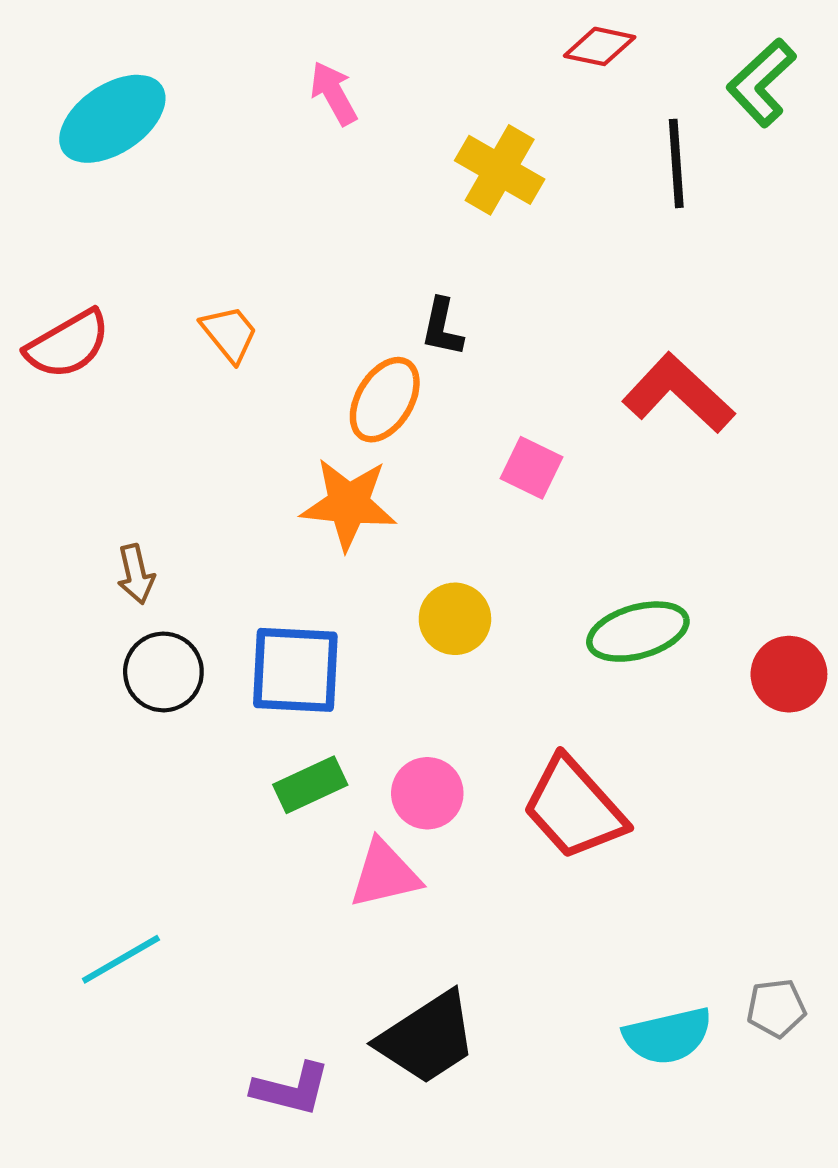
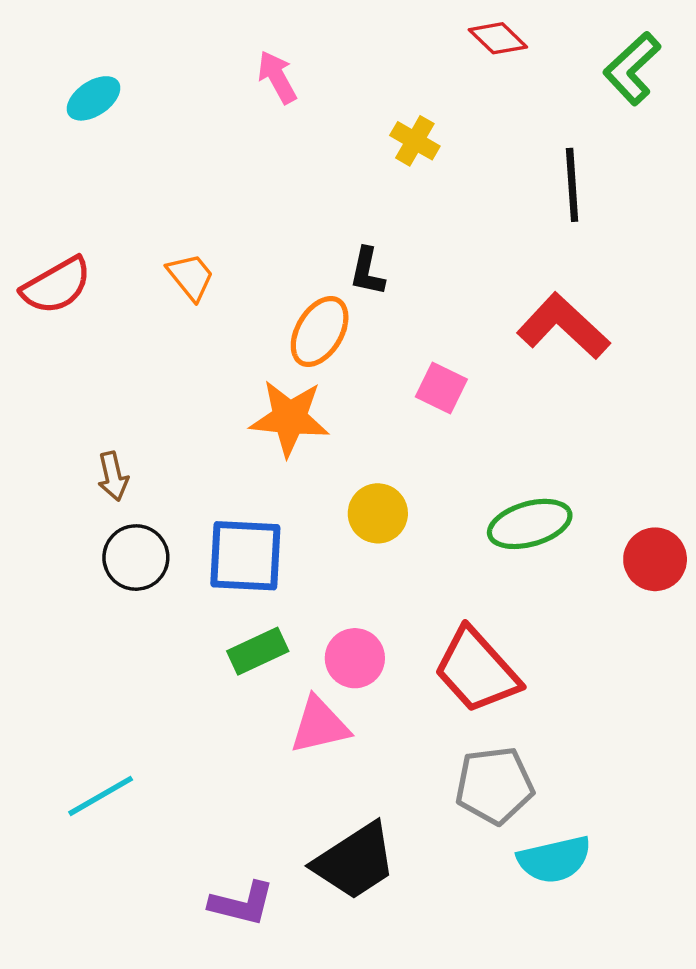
red diamond: (600, 46) -> (498, 38), turned 32
cyan ellipse: (112, 119) -> (94, 98), size x0.6
black line: (676, 163) -> (572, 185), moved
yellow cross: (500, 170) -> (415, 141), size x0.7
gray pentagon: (776, 1008) -> (494, 785), moved, size x1.6

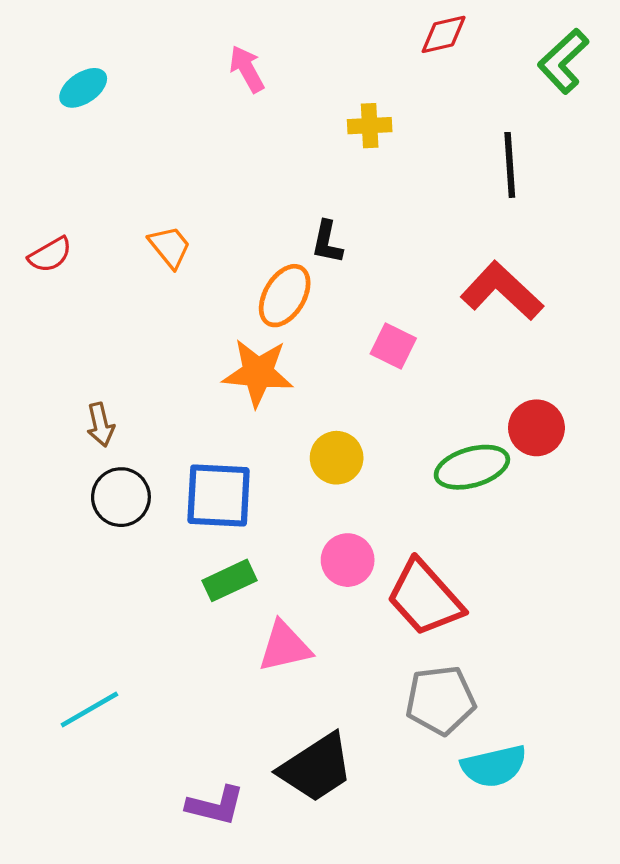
red diamond: (498, 38) -> (444, 34), turned -57
yellow cross: (415, 141) -> (370, 126), turned -33
red semicircle: (56, 286) -> (50, 255), size x0.7
red circle: (655, 559) -> (536, 428), moved
pink circle: (355, 658) -> (348, 560), moved

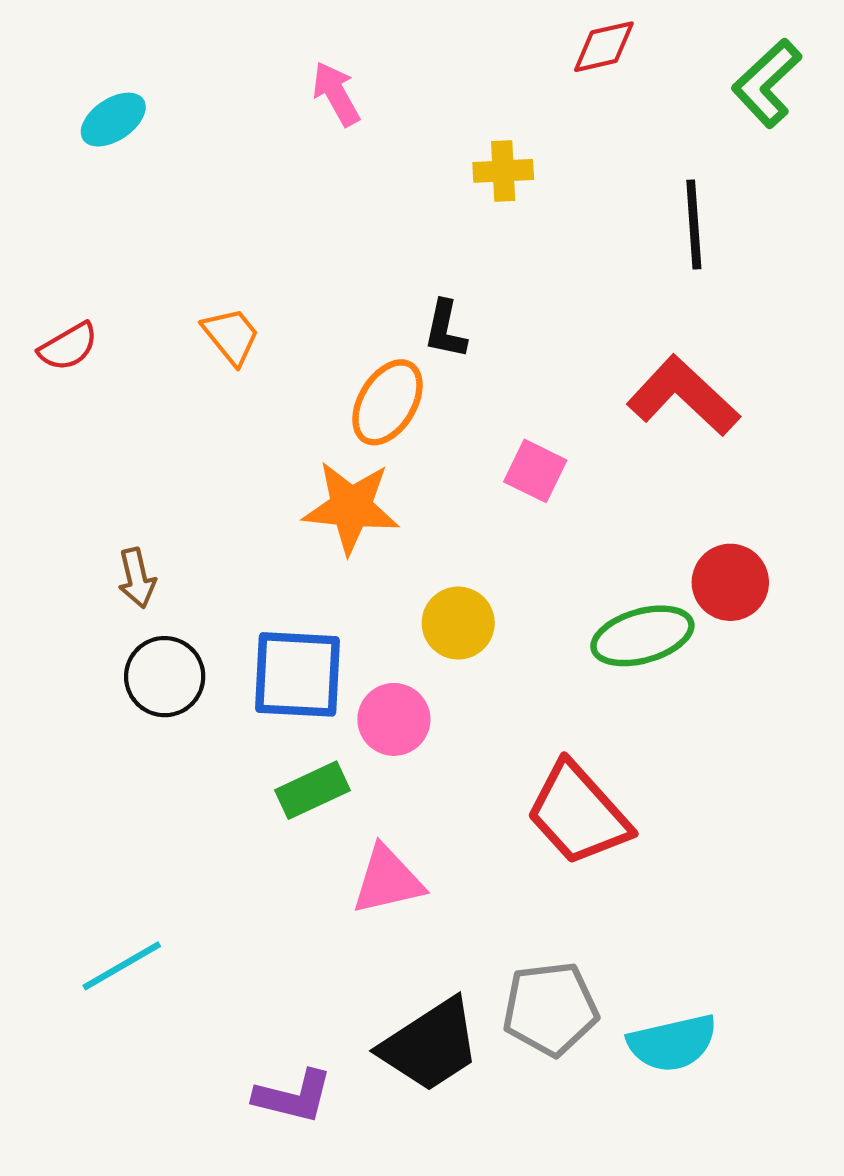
pink circle: (348, 560) -> (394, 719), moved
gray pentagon: (440, 700) -> (550, 1009), moved

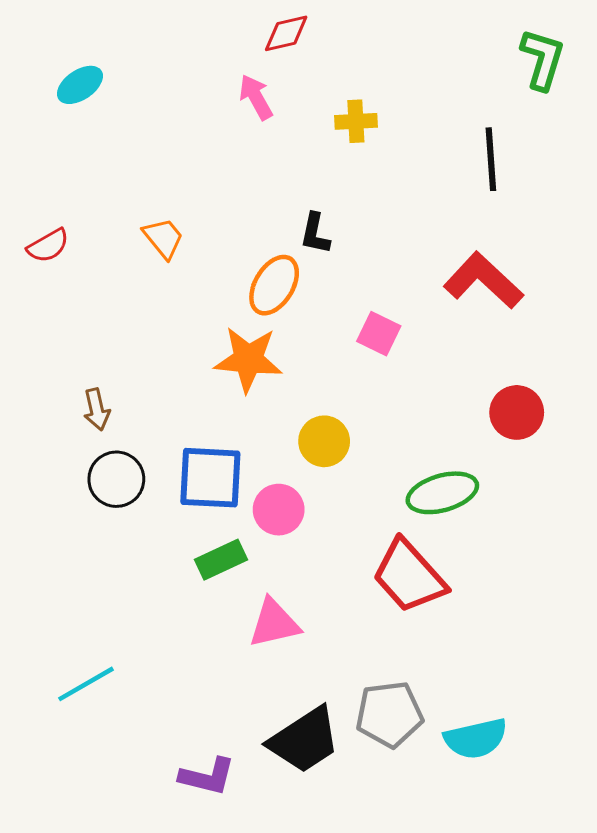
red diamond: (604, 47) -> (286, 33), moved
green L-shape: (767, 83) -> (542, 59), turned 150
pink arrow: (336, 94) -> (256, 97), moved
green ellipse: (642, 636) -> (442, 493), moved

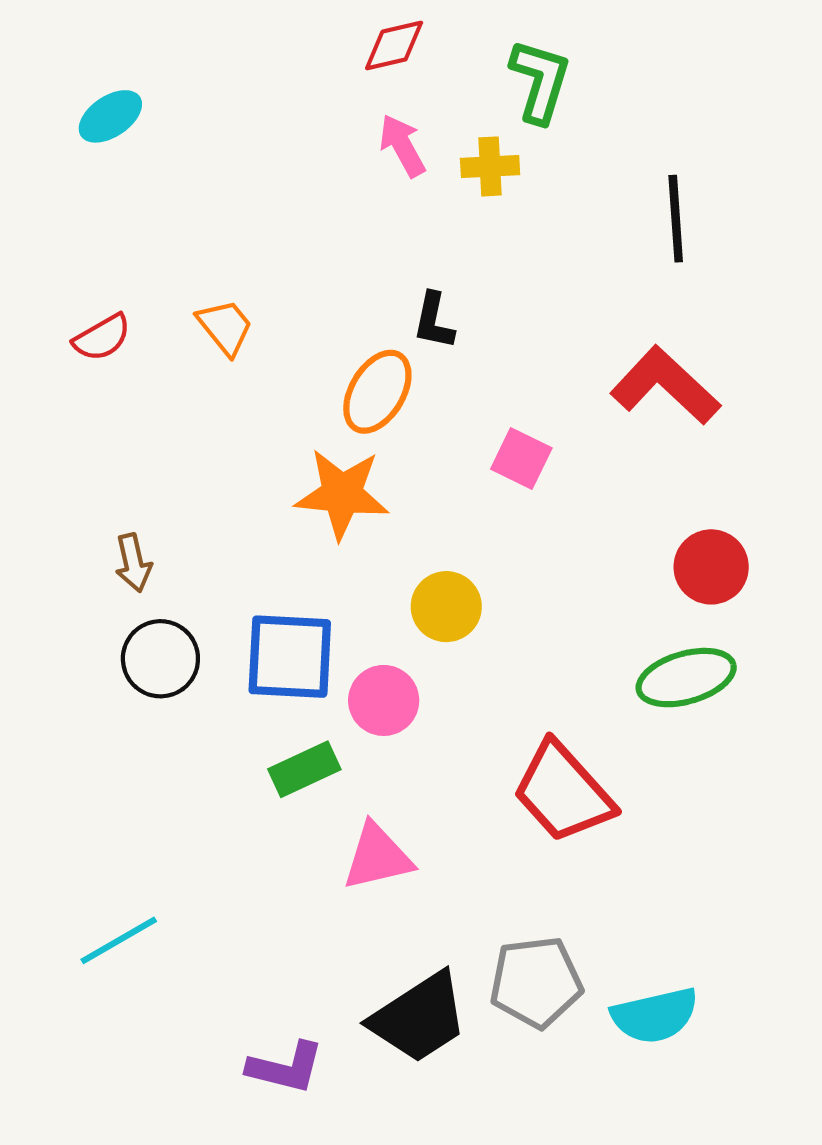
green L-shape: (542, 59) -> (540, 81), moved
pink arrow: (256, 97) -> (402, 146), moved
red semicircle: (48, 246) -> (102, 338), moved
green ellipse: (442, 493) -> (686, 678), moved

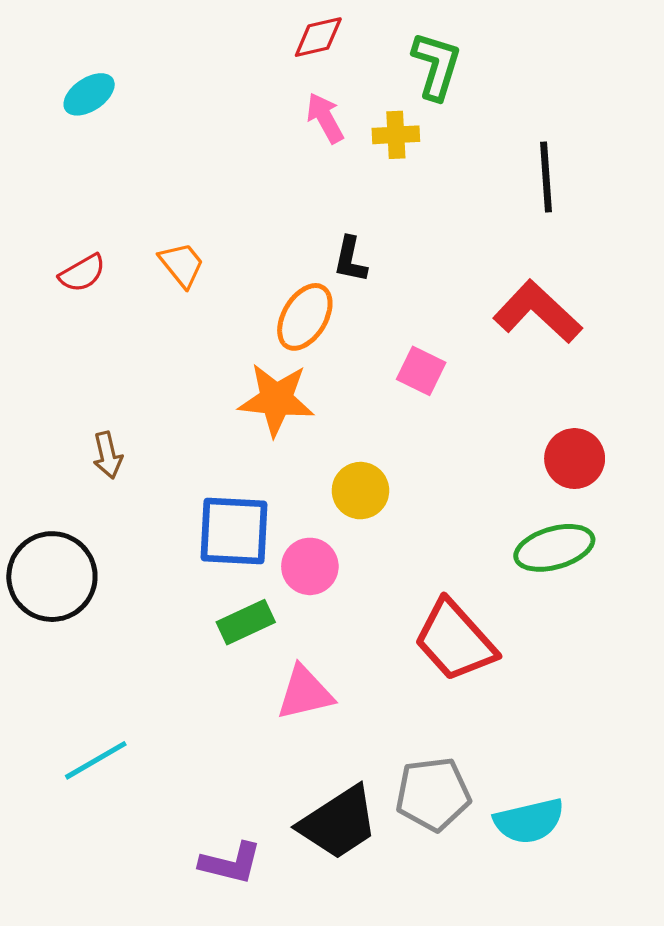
black circle: (160, 659) -> (52, 577), moved, size x1.4

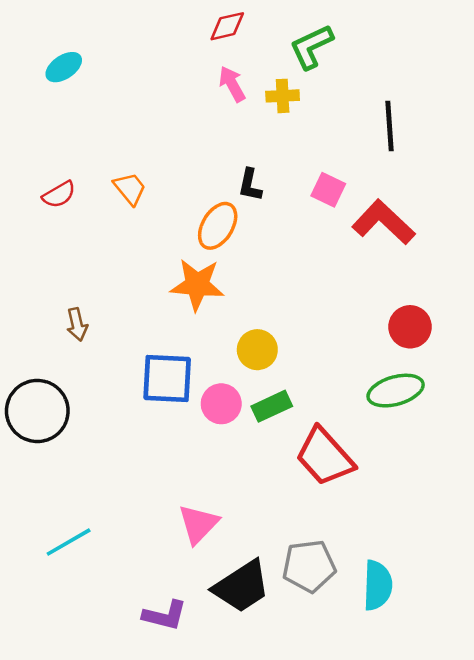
green L-shape: (436, 66) -> (311, 47), turned -132
pink square: (421, 371) -> (328, 190), moved
green rectangle: (246, 622) -> (272, 406), moved
pink triangle: (305, 693) -> (198, 524), moved, turned -33
cyan semicircle: (529, 821) -> (378, 585), turned -75

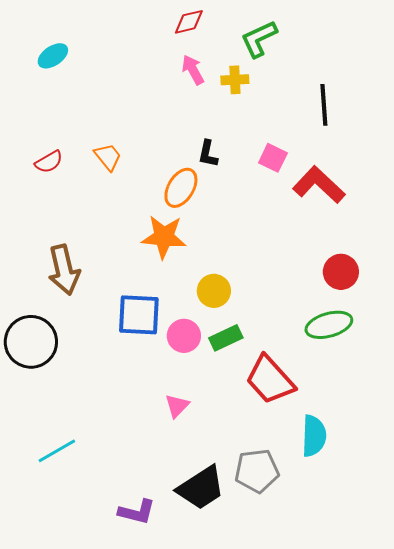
brown arrow: (77, 324) -> (64, 270), size x1.8
pink triangle: (198, 524) -> (177, 406), moved, size x0.7
cyan semicircle: (378, 585) -> (314, 436), moved

